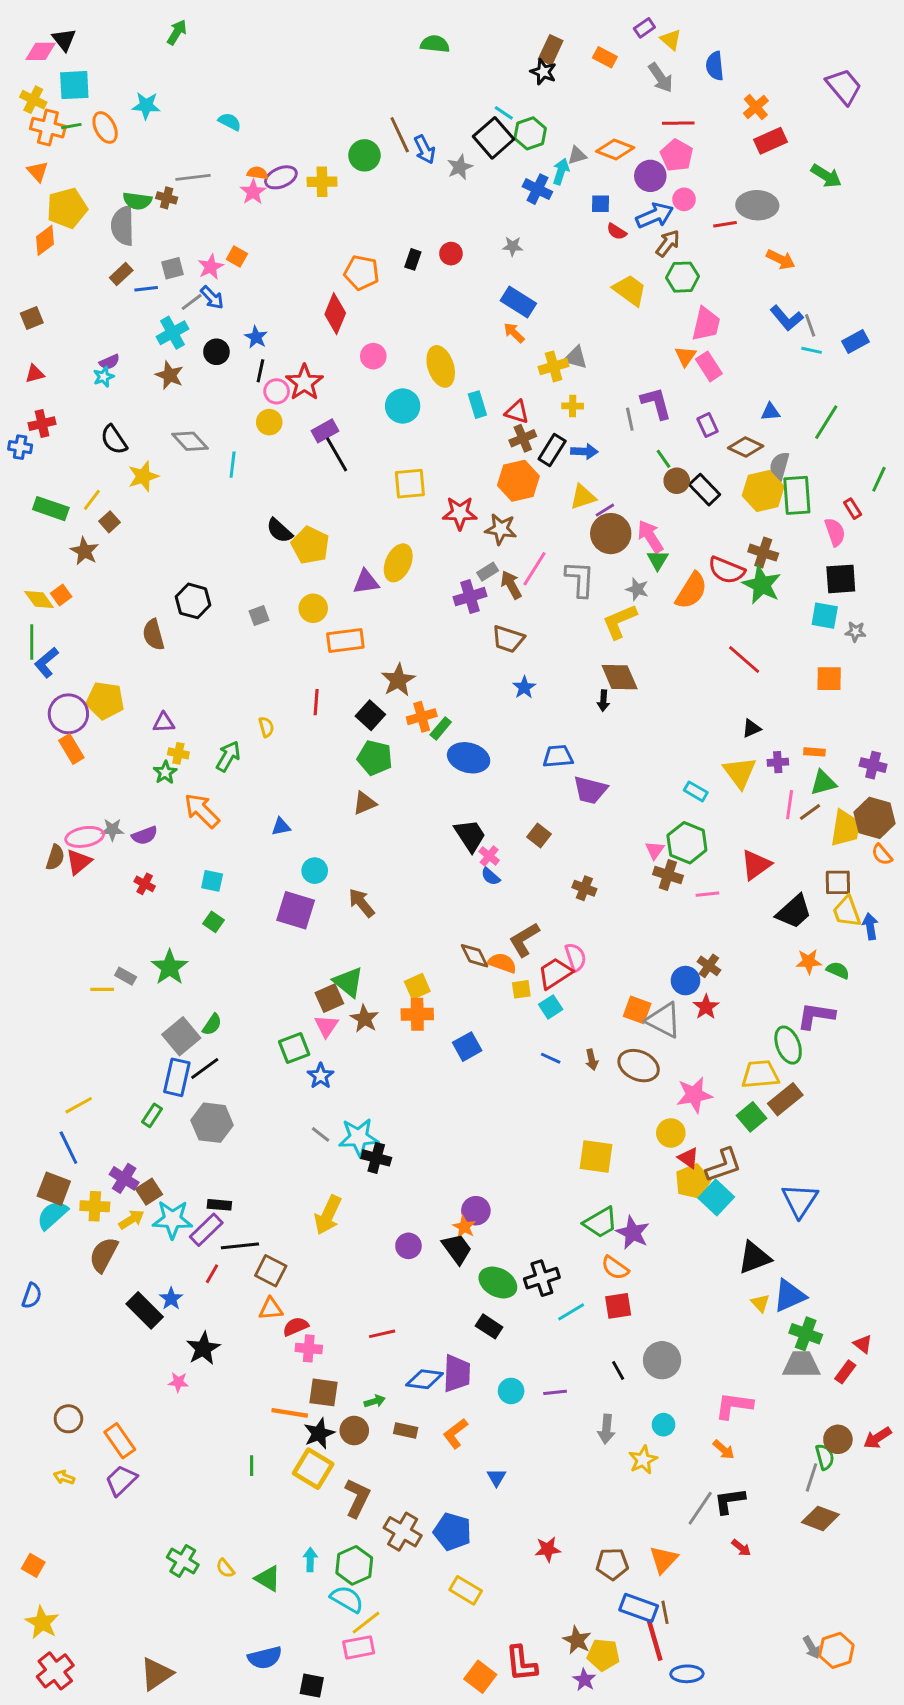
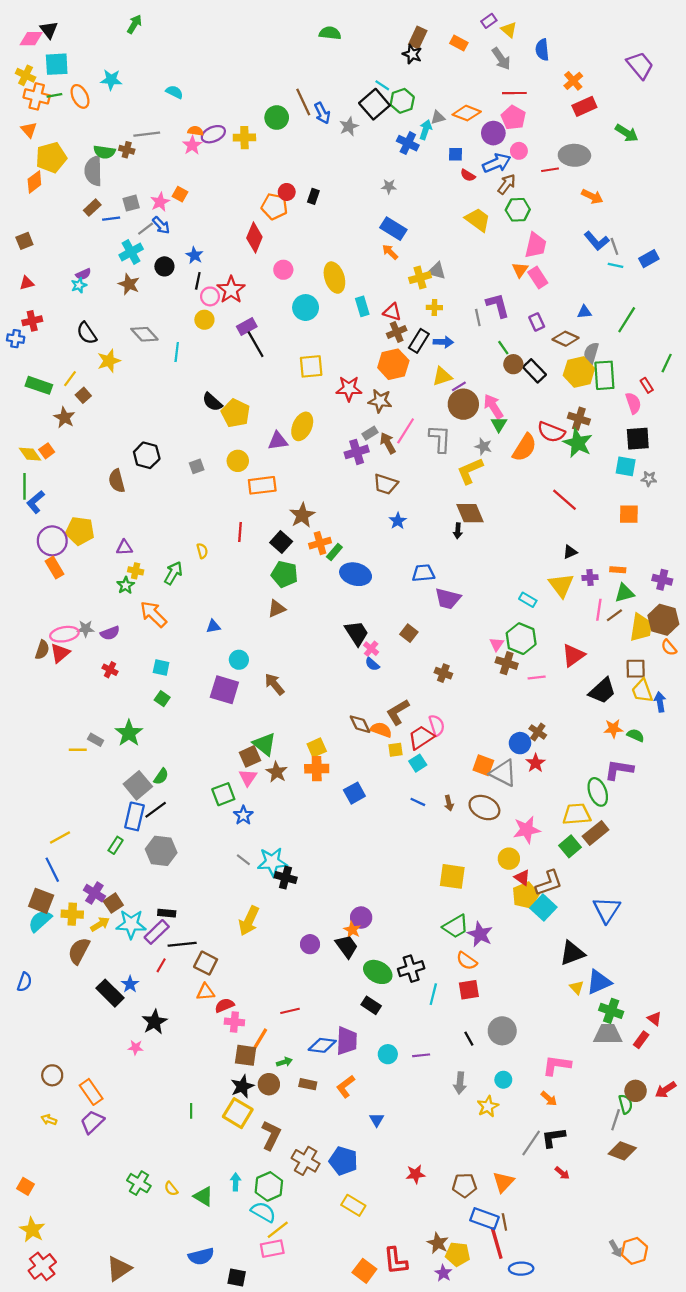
red circle: (451, 254) -> (287, 192), moved
cyan line: (571, 1312) -> (433, 994), turned -45
orange line: (290, 1413) -> (259, 1041), moved, turned -68

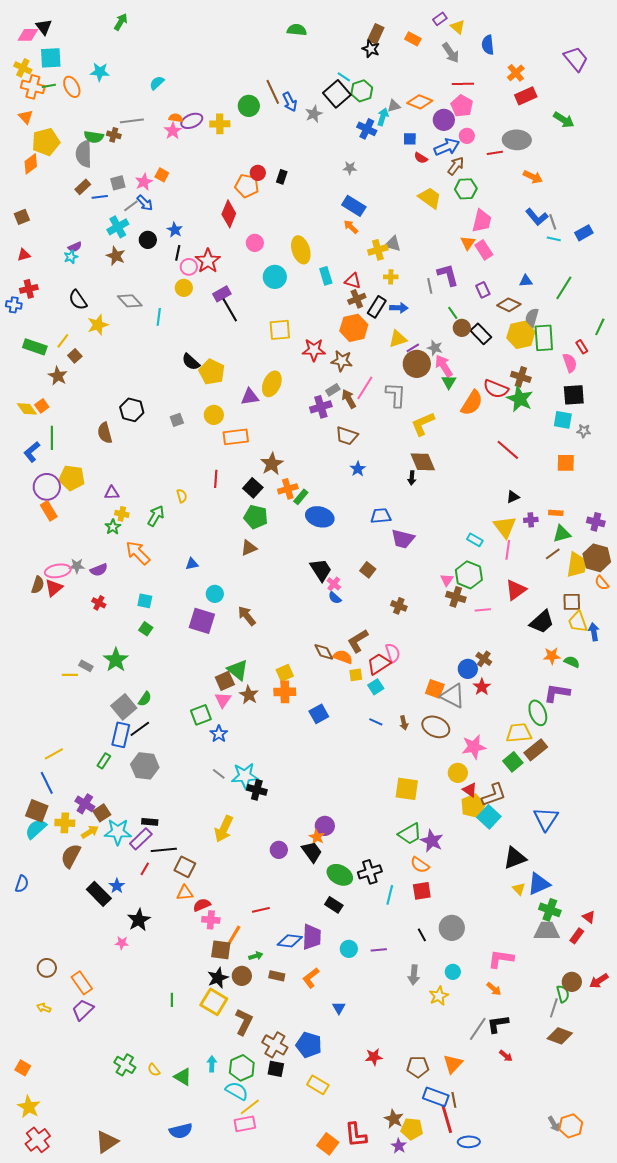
cyan semicircle: (174, 92) -> (157, 83), turned -70
gray star: (483, 446) -> (435, 348), moved
green line: (24, 486) -> (52, 438), moved
pink line: (599, 610) -> (508, 550), moved
black square: (237, 1278) -> (276, 1069), moved

